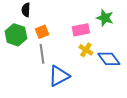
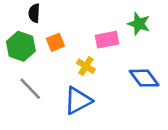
yellow cross: (86, 50) -> (86, 66), moved
gray line: (42, 54) -> (30, 89), moved, turned -36

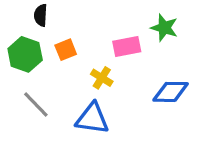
blue diamond: (144, 78) -> (171, 92), turned -52
blue triangle: (78, 101) -> (92, 119), turned 36

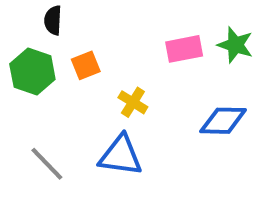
green star: (164, 28) -> (235, 45), moved
pink rectangle: (127, 47) -> (184, 49), moved
gray line: (36, 104) -> (47, 164), moved

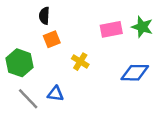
black semicircle: (53, 20) -> (44, 16), moved
green hexagon: (32, 72) -> (20, 63), moved
blue triangle: (121, 156) -> (55, 94), moved, size x0.6

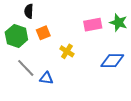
black semicircle: (44, 16) -> (29, 11), moved
green hexagon: (20, 63) -> (16, 36), moved
gray line: (28, 99) -> (26, 68), moved

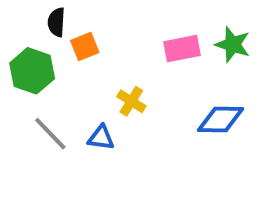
orange square: (43, 33) -> (85, 47), moved
blue triangle: (46, 78) -> (101, 138), moved

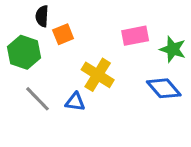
green star: (233, 45) -> (173, 49), moved
yellow cross: (131, 101) -> (98, 75), size x1.5
blue diamond: (220, 119) -> (164, 88), turned 48

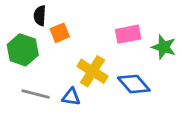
blue diamond: (164, 88) -> (134, 84), moved
gray line: (38, 99) -> (36, 94), turned -32

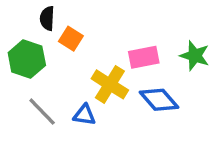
orange square: (60, 33) -> (71, 39), turned -36
pink rectangle: (128, 34) -> (144, 57), moved
gray line: (36, 94) -> (42, 112), turned 32

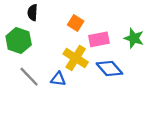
orange square: (71, 39) -> (76, 23), moved

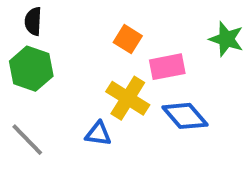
black semicircle: (33, 13) -> (33, 21), moved
green star: (134, 38) -> (226, 39), moved
gray line: (29, 77) -> (27, 140), moved

